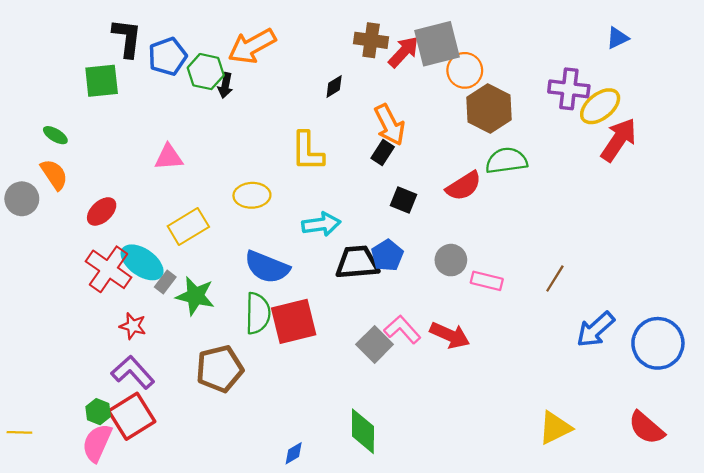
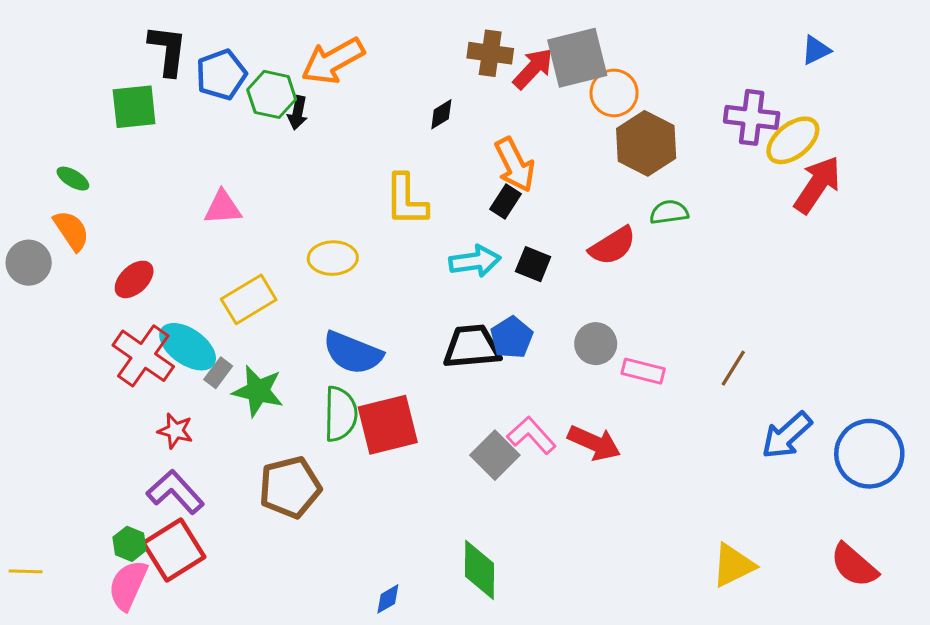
green semicircle: (506, 161) -> (669, 212), size x0.7
cyan arrow: (321, 224) -> (475, 261), moved

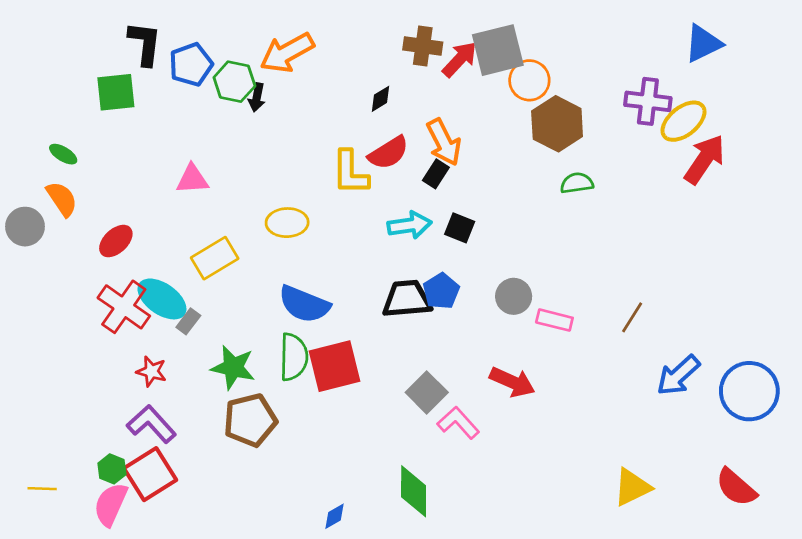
blue triangle: (816, 50) -> (703, 43), size x1.5
red semicircle: (613, 246) -> (388, 153), moved
green star: (258, 391) -> (233, 367), moved
pink L-shape: (531, 435) -> (458, 423), moved
yellow line: (26, 571) -> (42, 489), moved

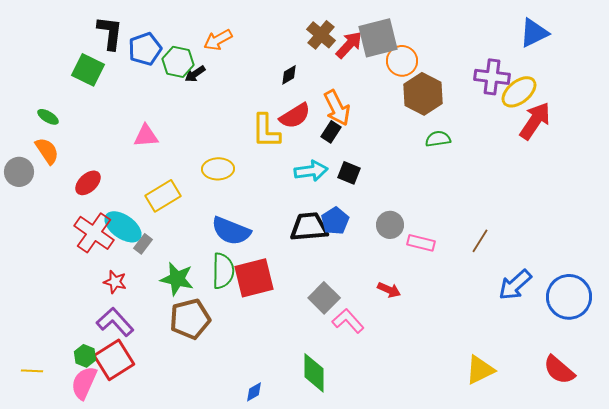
brown cross: (423, 46) -> (321, 35), turned 32
orange arrow: (287, 53) -> (218, 40), size x0.7
green square: (116, 92) -> (88, 70), turned 32
black arrow: (257, 97) -> (195, 74), turned 45
red arrow: (512, 382) -> (389, 290), size x0.7

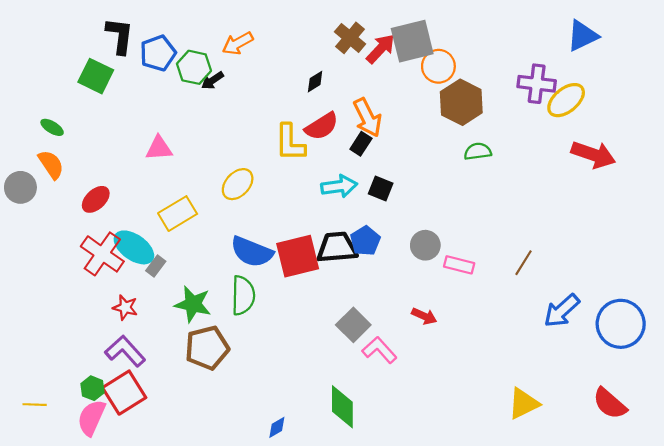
red arrow: (535, 121) -> (593, 155), moved, turned 75
yellow ellipse: (218, 169) -> (238, 184), turned -44
red square: (254, 278) -> (298, 256), moved

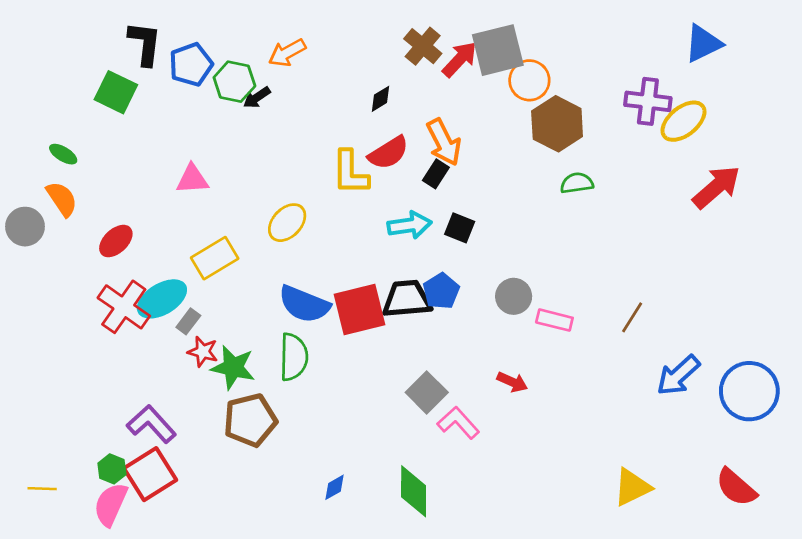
red arrow: (593, 155) -> (716, 187), turned -60
cyan ellipse: (134, 247) -> (162, 299), turned -66
red star: (125, 307) -> (203, 352), moved
blue diamond: (277, 427) -> (334, 487), moved

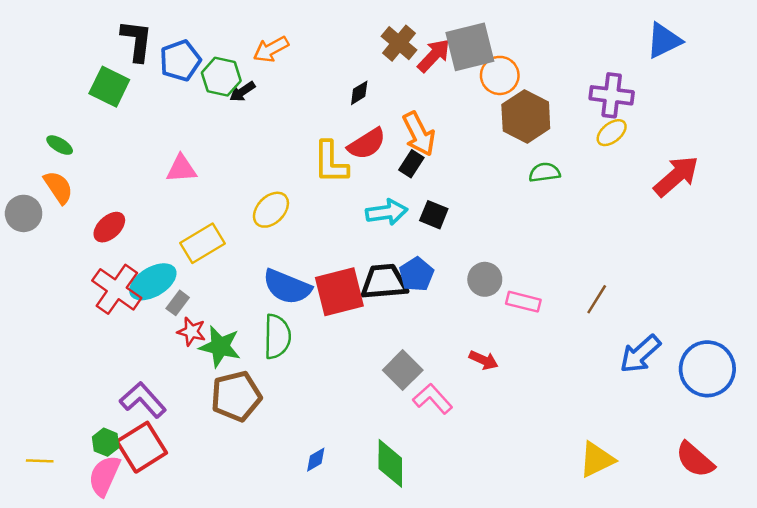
yellow ellipse: (683, 121) -> (612, 133), moved, size x0.7

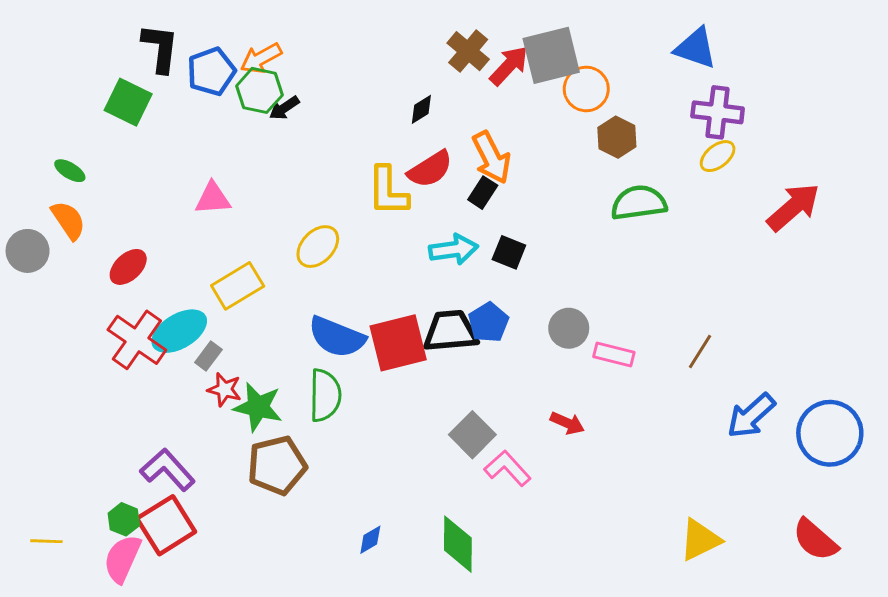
blue triangle: (664, 41) -> (696, 48), moved, turned 45
orange arrow: (271, 49) -> (261, 58), moved
brown hexagon: (526, 116) -> (617, 137), size x0.7
green semicircle: (544, 172) -> (639, 203), size x1.5

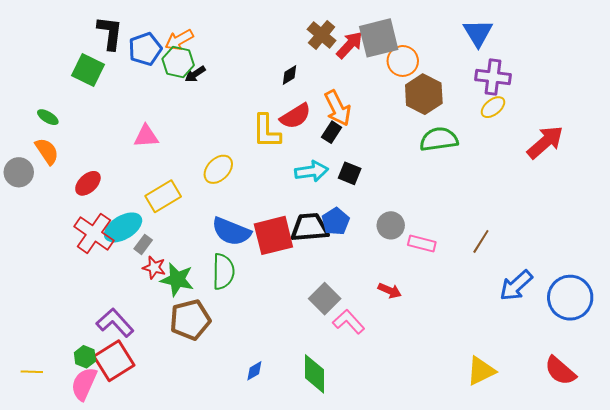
blue triangle: (696, 48) -> (478, 33), turned 40
brown hexagon: (617, 137) -> (424, 94), size x1.4

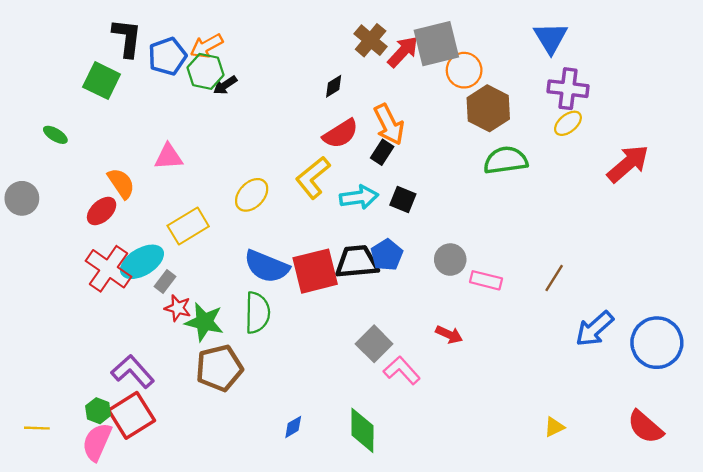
yellow L-shape: (266, 131) -> (313, 178), moved, turned 51
orange semicircle: (47, 151) -> (121, 183), moved
yellow triangle: (481, 371) -> (554, 427), size x0.6

